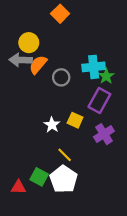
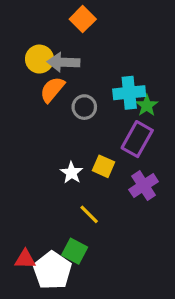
gray arrow: (21, 60) -> (63, 62), moved
green square: (39, 177) -> (75, 251), moved
white pentagon: (64, 179) -> (52, 270), moved

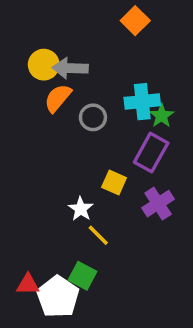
orange square: (83, 19) -> (135, 21), moved
white star: (71, 173) -> (81, 209), moved

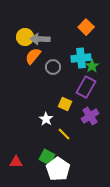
orange square: (135, 21) -> (86, 27), moved
yellow line: (98, 235) -> (64, 134), moved
white pentagon: (58, 297) -> (58, 169), moved

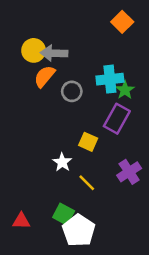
orange square: (86, 27) -> (122, 22), moved
purple cross: (90, 116) -> (129, 172), moved

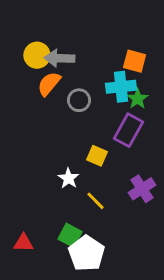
orange square: (122, 22) -> (135, 61), moved, turned -30

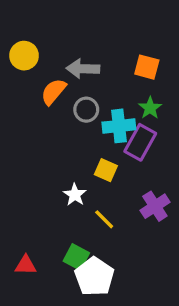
yellow circle: (37, 55) -> (24, 56), moved
gray arrow: (59, 58) -> (83, 69), moved
cyan cross: (121, 87) -> (119, 126), moved

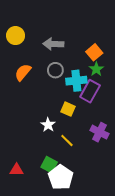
orange square: (147, 67) -> (94, 52), moved, turned 35
orange semicircle: (53, 92) -> (23, 72), moved
purple cross: (155, 206) -> (99, 132), turned -30

